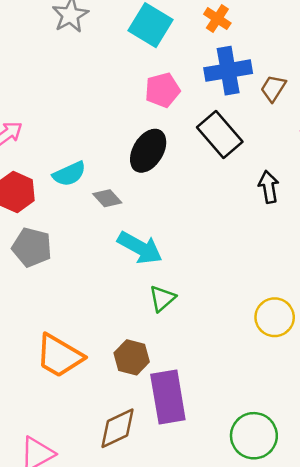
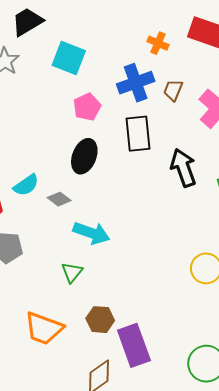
orange cross: (217, 19) -> (158, 43), moved
black rectangle: (220, 135) -> (138, 134), turned 45
black arrow: (269, 187) -> (183, 168), size x1.5
green triangle: (162, 298) -> (72, 272), moved

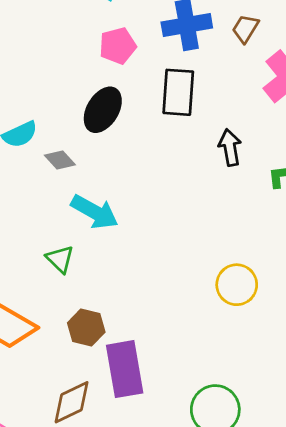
brown trapezoid: (173, 90) -> (245, 29), moved
black arrow: (183, 168) -> (230, 147), size x0.7
green triangle: (72, 272) -> (60, 259), turned -35

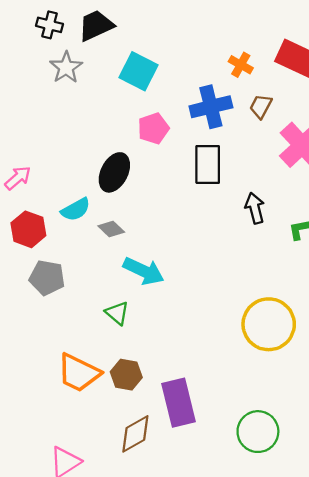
black ellipse: (103, 110) -> (114, 172), moved
yellow circle: (237, 285) -> (269, 324), size x1.5
brown hexagon: (86, 328) -> (126, 375), moved

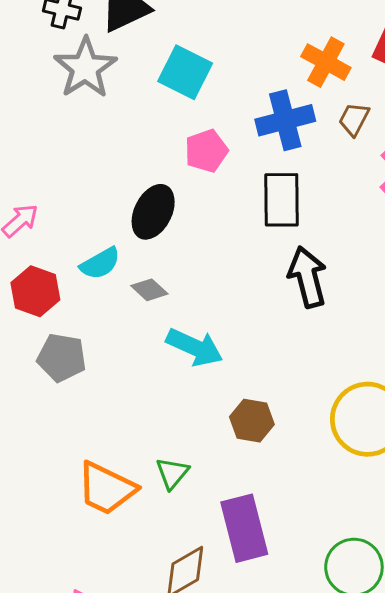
orange cross: (241, 65) -> (326, 62), size x1.4
gray star: (66, 67) -> (85, 68), size x1.4
black arrow: (255, 208) -> (307, 277), moved, size x1.4
green triangle: (117, 313) -> (172, 473), moved, turned 30
brown hexagon: (126, 375) -> (252, 421), moved

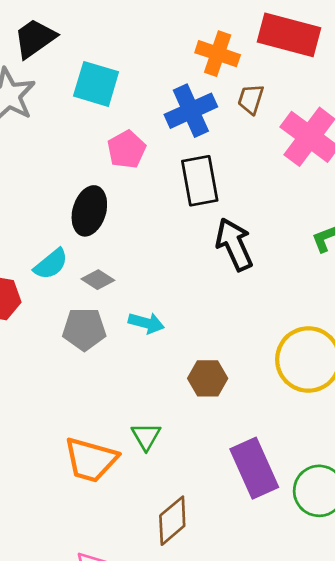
cyan arrow: (195, 347) -> (146, 323), size x0.7
gray pentagon: (62, 358) -> (84, 329), moved
purple rectangle: (244, 528) -> (254, 468), moved

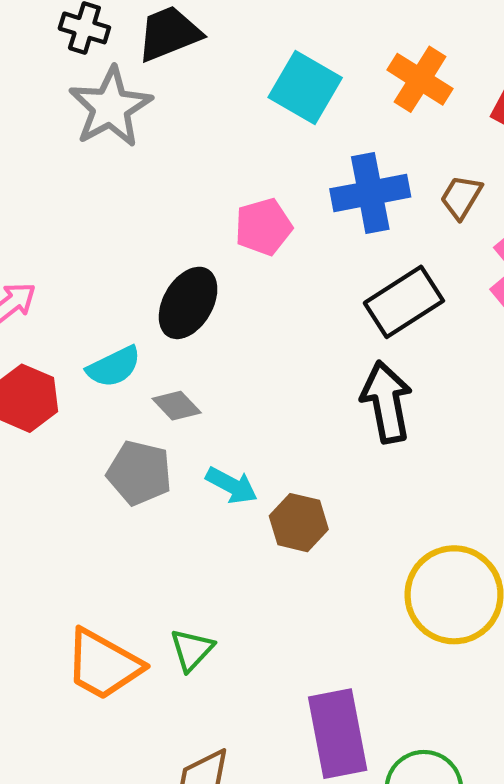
orange cross: (218, 54) -> (420, 79), moved
cyan square: (96, 84) -> (305, 87), moved
black rectangle: (200, 181) -> (404, 302), moved, turned 54
brown hexagon: (208, 378) -> (299, 523), moved

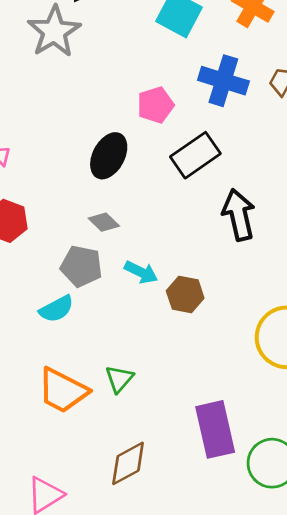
blue cross: (370, 193) -> (223, 81), turned 30
black rectangle: (404, 302) -> (195, 155), moved
cyan semicircle: (114, 367) -> (56, 309), moved

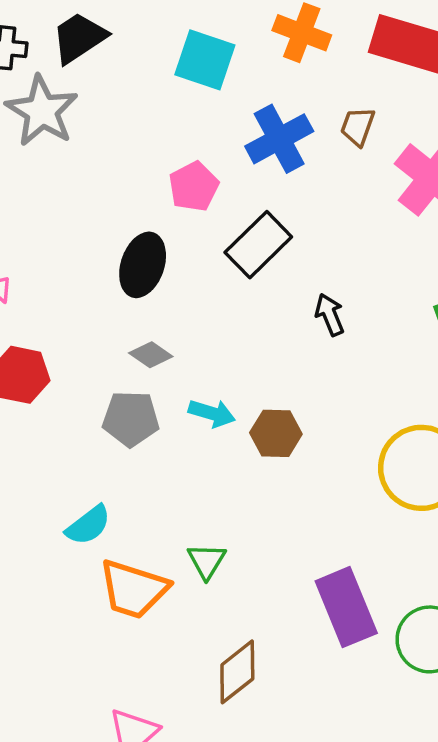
blue cross: (223, 81) -> (279, 139), turned -36
black arrow: (239, 215) -> (330, 315), size x0.6
cyan semicircle: (56, 309) -> (88, 525), moved

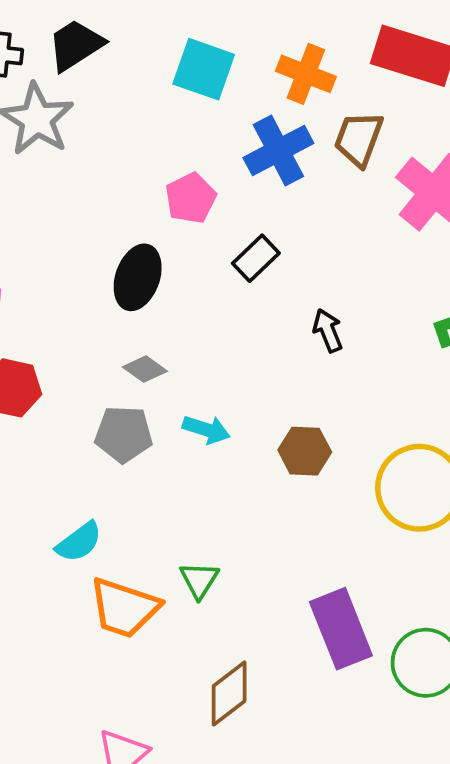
orange cross: (302, 33) -> (306, 74), moved
brown trapezoid: (358, 126) -> (359, 139), size x1.4
black rectangle: (258, 245) -> (256, 258), size x0.7
brown hexagon: (276, 433) -> (305, 451), moved

